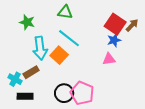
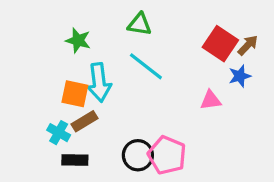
blue star: (114, 40) -> (240, 76), moved
orange square: (59, 55) -> (75, 94), moved, turned -30

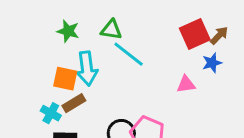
green triangle: (139, 24) -> (111, 30), moved
red square: (220, 44) -> (195, 34), turned 32

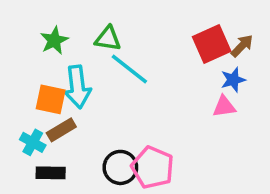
green star: (68, 31) -> (54, 40), turned 30
pink triangle: (186, 84) -> (224, 107), moved

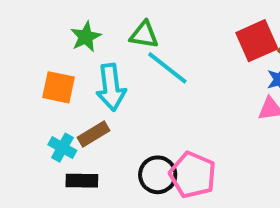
orange square: (51, 99) -> (59, 87), moved

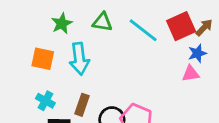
cyan line: (167, 68) -> (143, 30), moved
brown rectangle: (94, 134) -> (82, 105), moved, turned -40

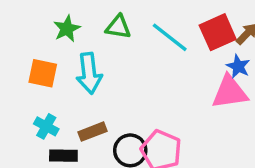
blue star: (197, 53) -> (238, 66), turned -30
pink triangle: (191, 74) -> (230, 92), size x1.6
brown rectangle: (82, 105) -> (93, 132), turned 50

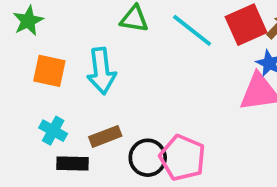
green star: (67, 29) -> (28, 21), moved

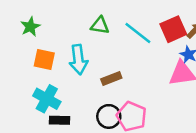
cyan cross: (53, 131) -> (47, 99), size x1.5
brown rectangle: (105, 136) -> (111, 79), moved

